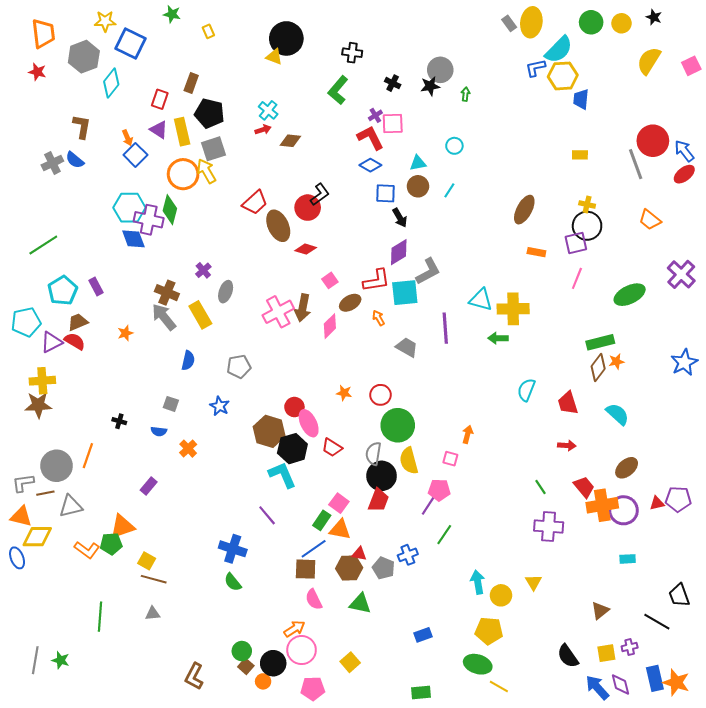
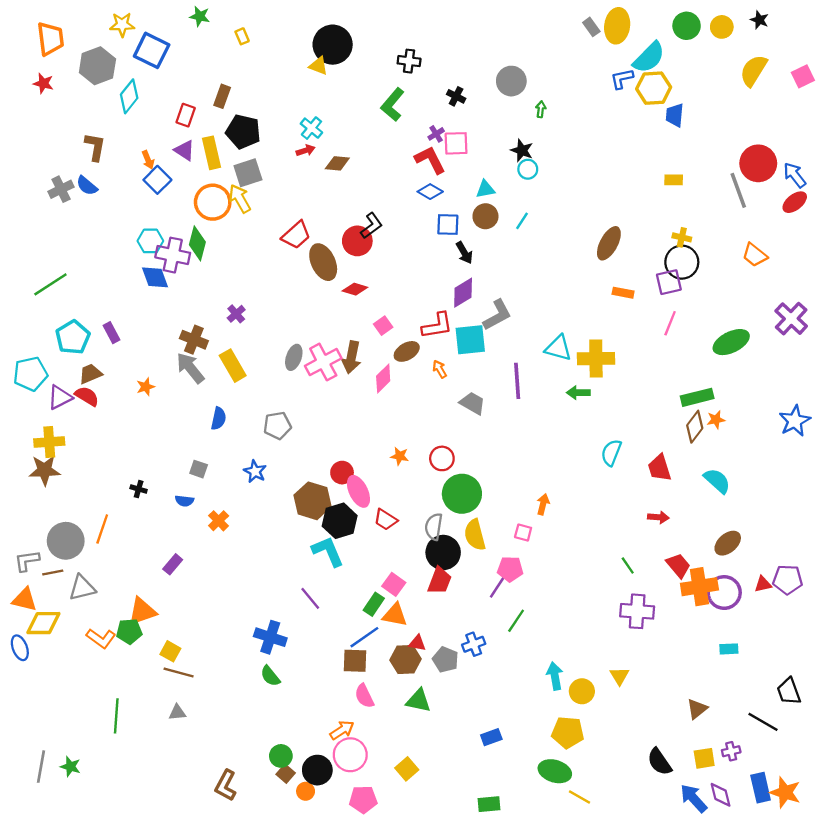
black star: (430, 86) -> (522, 150), moved, turned 30
cyan hexagon: (129, 208) -> (150, 241), size x0.7
gray ellipse: (226, 292) -> (294, 357), moved

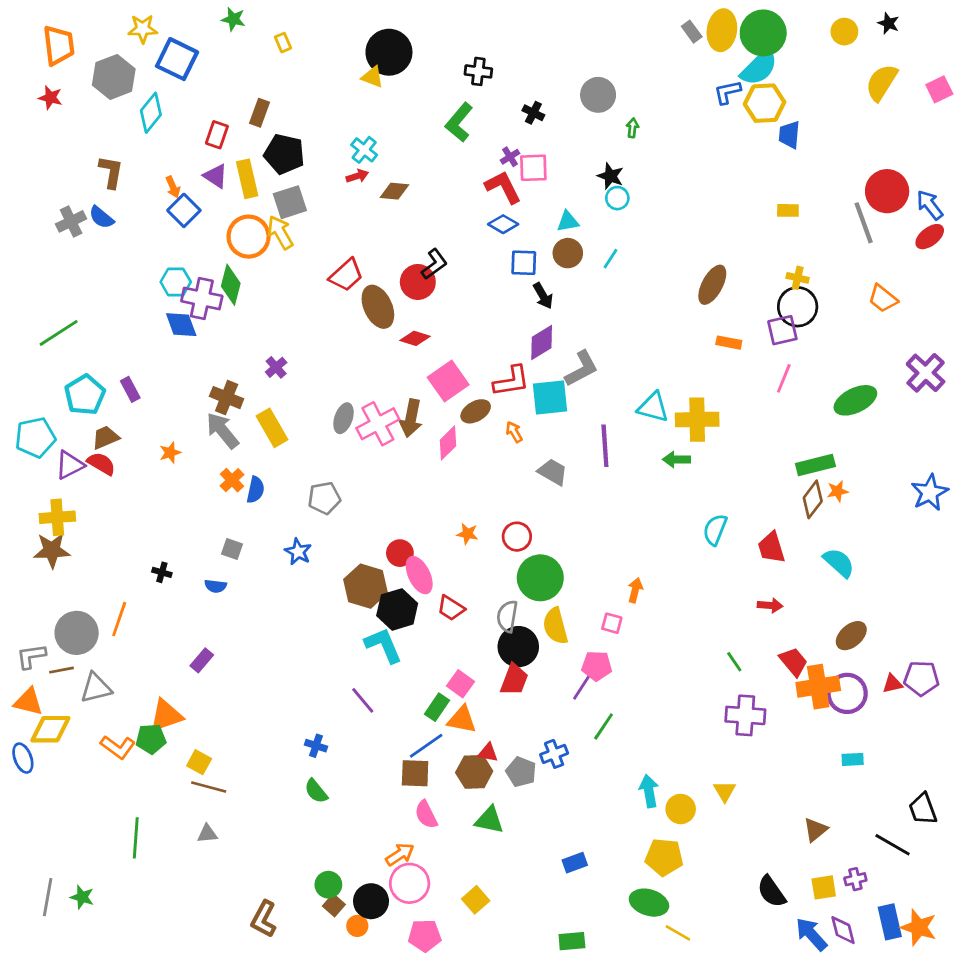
green circle: (687, 26) -> (763, 33), moved, size x1.4
pink square: (383, 326) -> (448, 381), size x1.8
orange cross: (219, 521) -> (232, 480), moved
blue cross: (270, 637) -> (316, 746), size x0.6

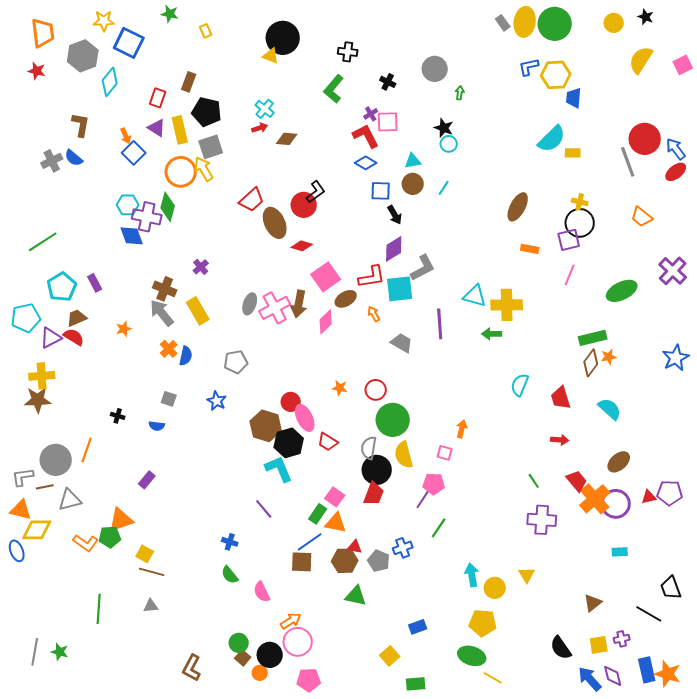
cyan semicircle: (759, 67) -> (552, 139), moved
orange cross: (818, 687) -> (595, 499), turned -32
pink semicircle: (426, 815) -> (262, 592), moved
yellow square: (476, 900) -> (390, 656), moved

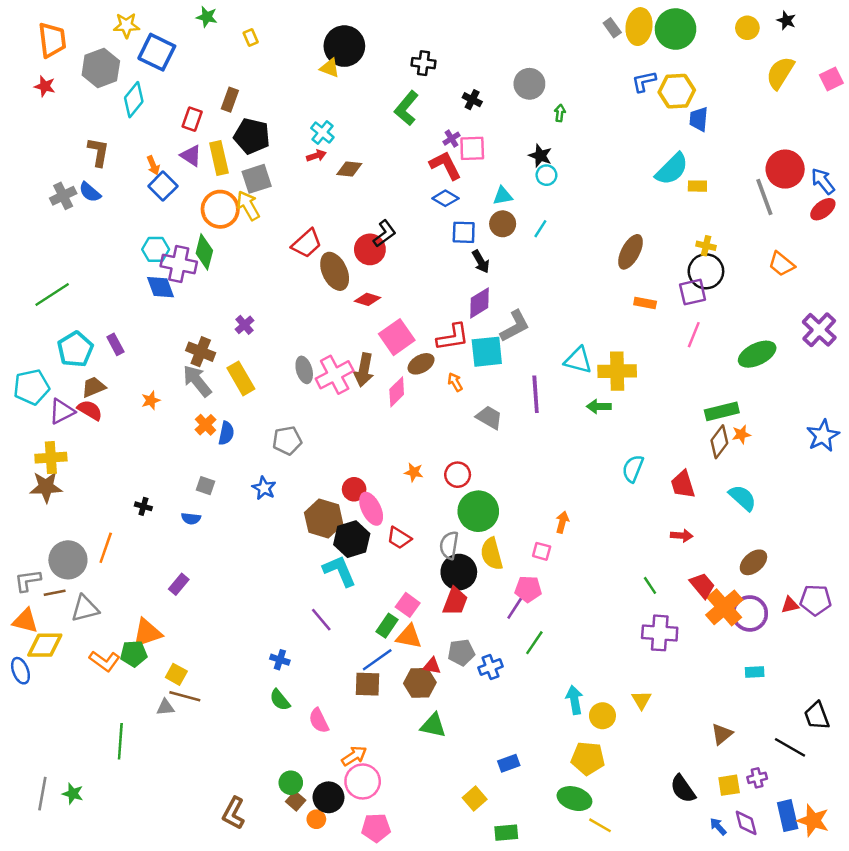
gray ellipse: (250, 304) -> (304, 370), turned -35
gray pentagon: (379, 561) -> (461, 652), moved, turned -30
gray triangle: (151, 606) -> (165, 707), moved
blue arrow: (590, 679) -> (718, 827), size x0.6

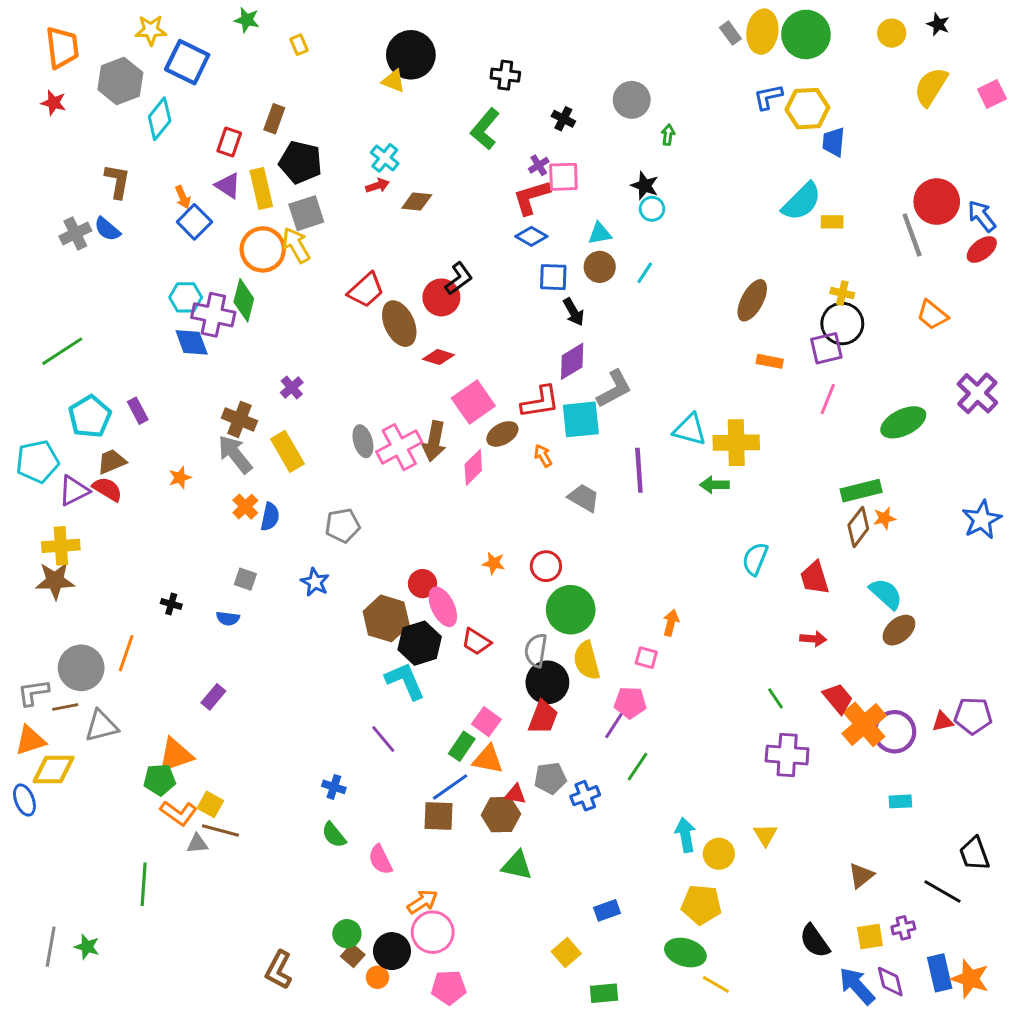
red L-shape: (445, 165) -> (531, 197), turned -80
brown ellipse: (753, 562) -> (899, 630), moved
orange triangle: (25, 621) -> (30, 740), turned -32
orange L-shape: (104, 661) -> (178, 813), moved
blue arrow: (718, 827) -> (857, 986), size x1.8

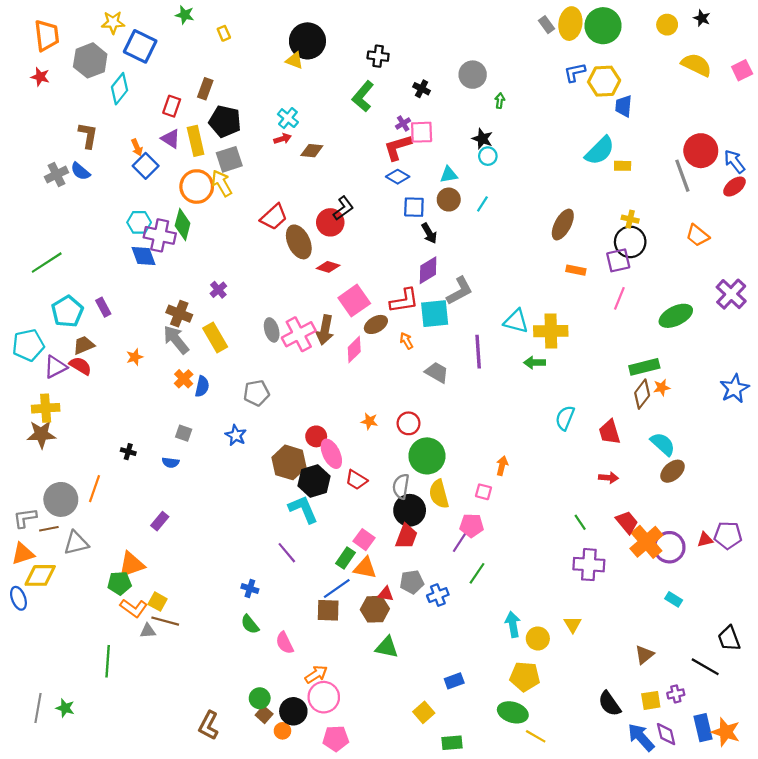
yellow semicircle: (931, 87) -> (696, 65), turned 84
cyan rectangle: (900, 801) -> (674, 599), turned 35

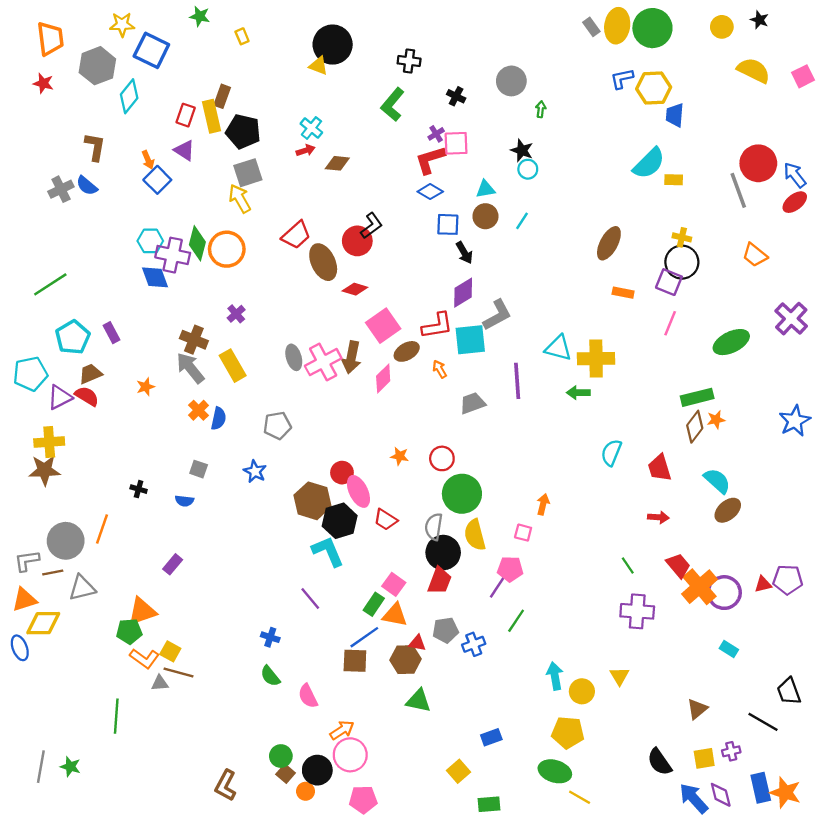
yellow rectangle: (196, 141) -> (211, 116), moved
orange circle: (197, 187) -> (227, 249), moved
purple square: (618, 260) -> (669, 282), turned 35
gray trapezoid: (437, 372) -> (473, 403), turned -50

